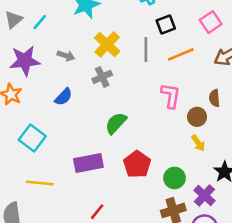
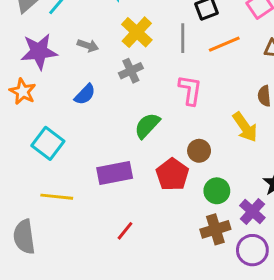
pink L-shape: (171, 96) -> (190, 90), moved
brown circle: (197, 117) -> (199, 151), moved
yellow arrow: (198, 143) -> (245, 127), moved, size x1.5

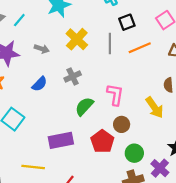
gray cross: (131, 71) -> (73, 77), moved
pink L-shape: (190, 90) -> (115, 95), moved
yellow line: (57, 197) -> (33, 167), moved

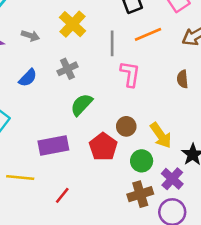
gray line: (110, 43) -> (112, 43), moved
pink L-shape: (115, 95) -> (130, 74), moved
yellow arrow: (155, 107) -> (161, 135), moved

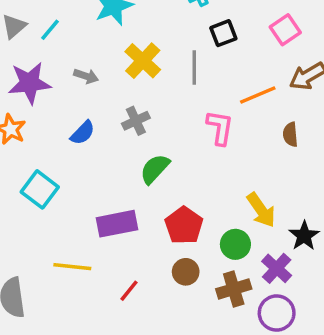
orange line: (148, 34) -> (258, 95), moved
gray line: (112, 43) -> (194, 68), moved
brown circle: (126, 126) -> (186, 272), moved

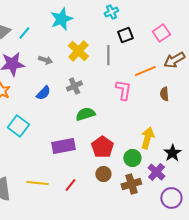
green semicircle: (155, 169) -> (85, 114), turned 30
yellow arrow: (261, 210) -> (147, 138), turned -130
yellow line: (72, 267) -> (37, 183), moved
purple circle: (277, 313) -> (171, 198), moved

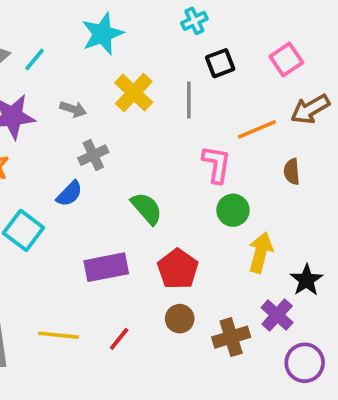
gray cross: (74, 86) -> (93, 155), moved
blue semicircle: (43, 93) -> (69, 194), moved
green semicircle: (85, 114) -> (147, 208), turned 66
green circle: (132, 158) -> (233, 210), moved

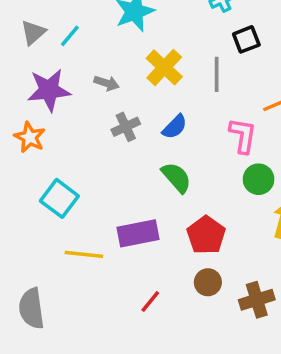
blue semicircle: (69, 194) -> (175, 127), moved
yellow line: (58, 335) -> (84, 254), moved

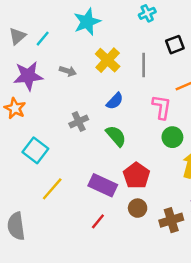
black square: (246, 39) -> (175, 45), moved
gray cross: (126, 127) -> (79, 122), moved
purple rectangle: (138, 233) -> (103, 185), moved, turned 36
yellow line: (84, 254) -> (52, 189), turned -55

